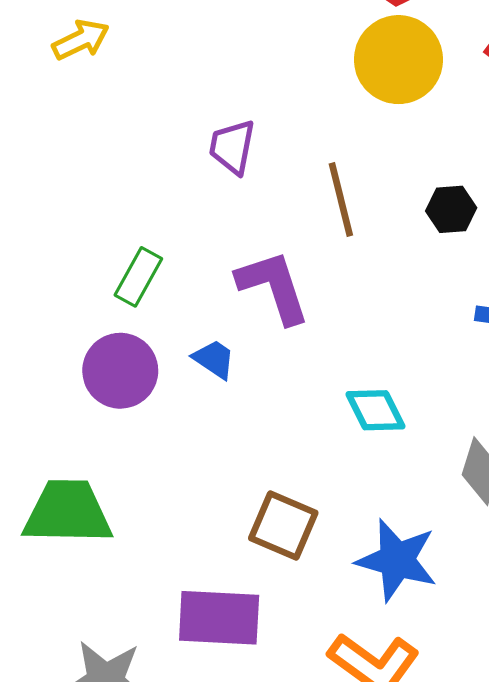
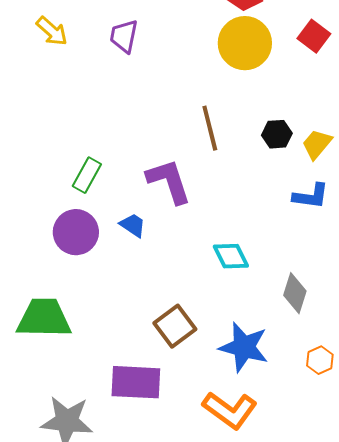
yellow arrow: (81, 40) -> (52, 31), turned 68
purple trapezoid: (232, 147) -> (124, 36), moved
brown square: (283, 525) -> (175, 326), turned 30

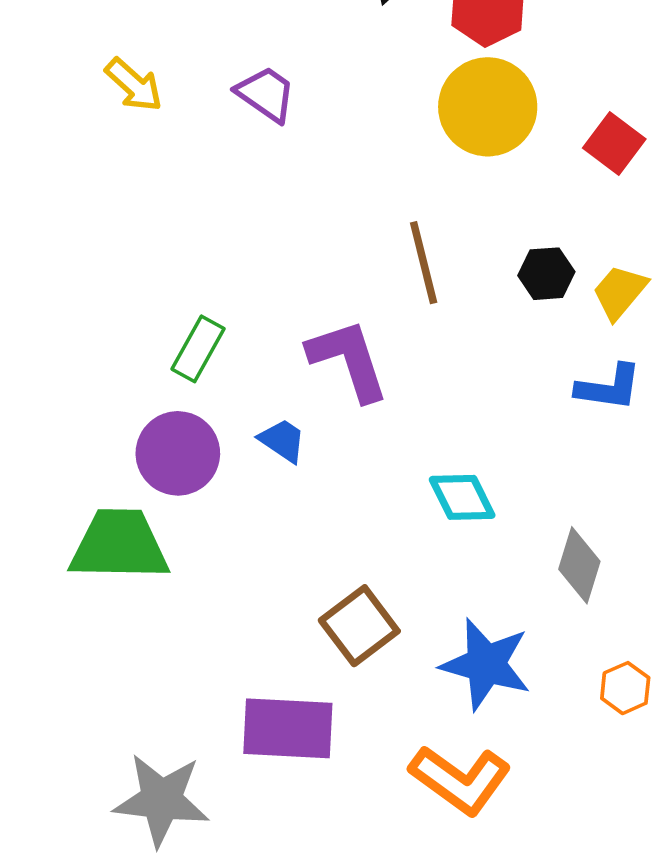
purple trapezoid: (124, 36) -> (266, 94), turned 114
red square: (314, 36) -> (614, 144), moved
green trapezoid: (44, 318) -> (119, 545), moved

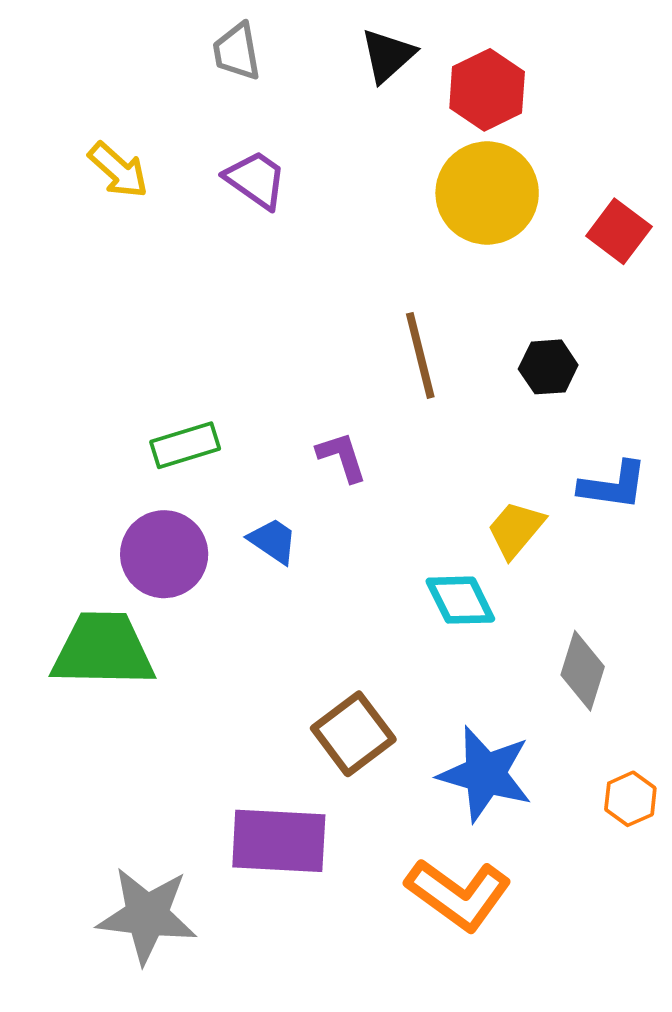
yellow trapezoid: (620, 292) -> (516, 529), moved
green rectangle: (198, 349) -> (185, 445), turned 44
purple L-shape: (348, 360) -> (342, 457), size x0.6

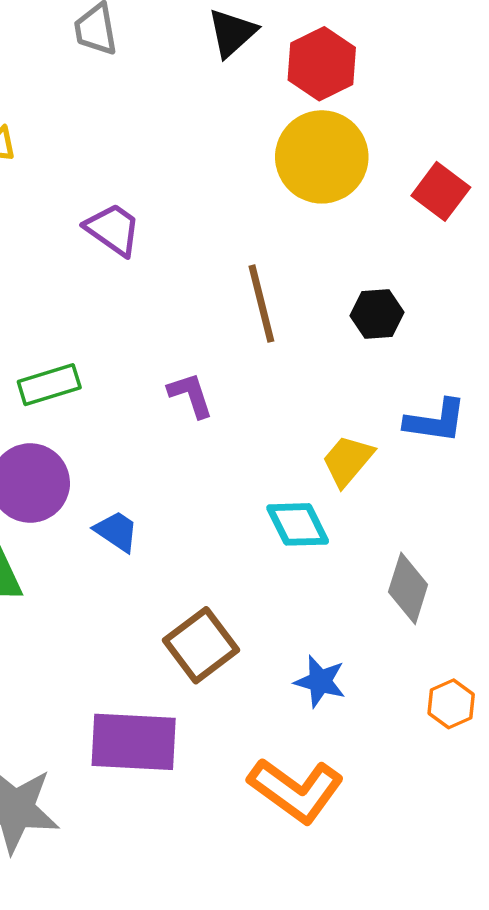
purple trapezoid: (256, 180) -> (113, 229), moved
blue trapezoid: (273, 541) -> (116, 531), moved
blue star: (485, 774) -> (320, 681), size x0.6

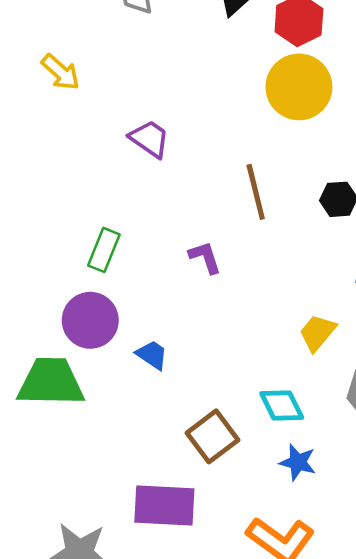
green rectangle: (49, 385) -> (104, 250), turned -51
yellow trapezoid: (348, 461) -> (317, 333), moved
cyan diamond: (298, 524) -> (282, 406), moved

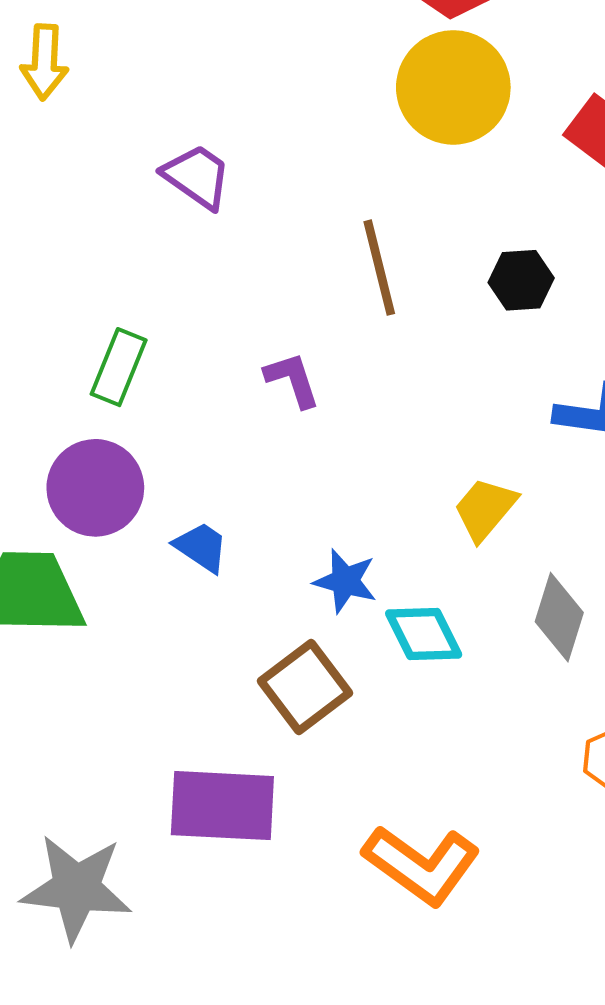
yellow arrow: (61, 72) -> (44, 62), turned 51
blue star: (298, 462) -> (345, 581), moved

